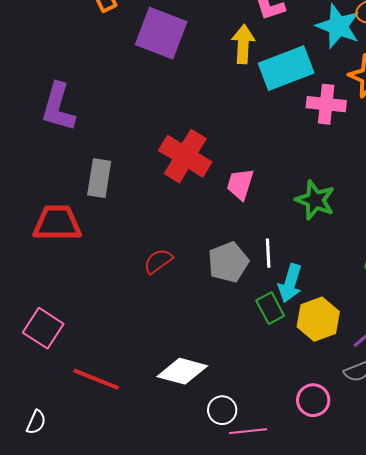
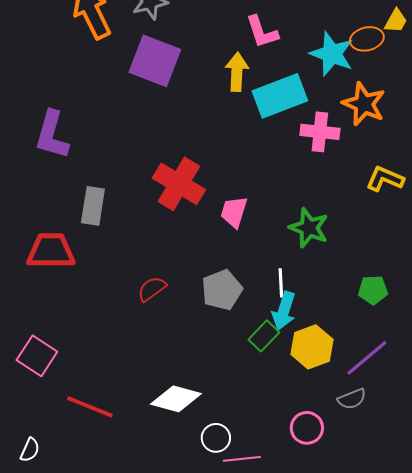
white line: (268, 253) -> (281, 283), moved
green rectangle: (270, 308) -> (264, 336), turned 72

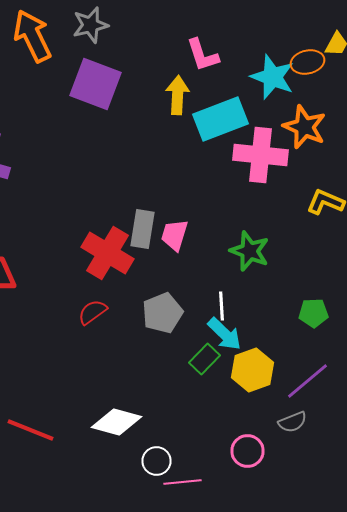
pink cross: (320, 132) -> (260, 155), size x1.4
red cross: (179, 184) -> (108, 253), moved
gray rectangle: (93, 206) -> (142, 229), moved
cyan arrow: (284, 311) -> (224, 334), turned -63

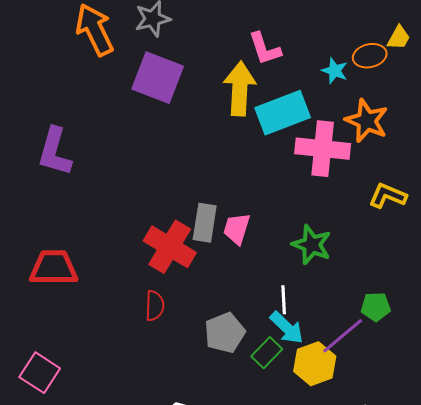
cyan star: (272, 77) -> (335, 71), size x0.6
yellow arrow: (178, 95) -> (240, 89), size x1.4
red semicircle: (92, 312) -> (155, 306), turned 128
gray pentagon: (162, 313) -> (225, 333), moved
purple line: (308, 381) -> (343, 336), moved

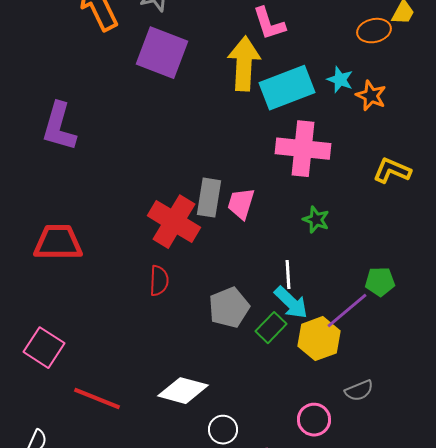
cyan star: (335, 71) -> (340, 80), moved
orange star: (367, 121) -> (371, 96), size x0.7
pink cross: (323, 149) -> (303, 149), moved
green star: (312, 245) -> (316, 220), size x0.7

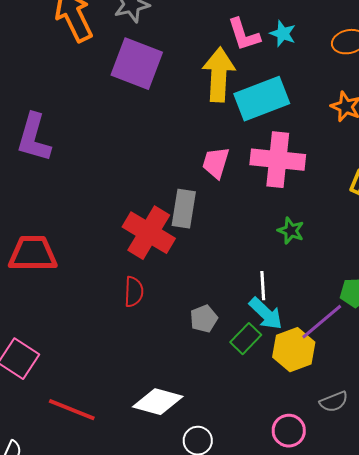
cyan star: (340, 80) -> (283, 34), moved
pink trapezoid: (241, 204) -> (216, 163), moved
gray pentagon: (229, 308) -> (204, 319), size x0.7

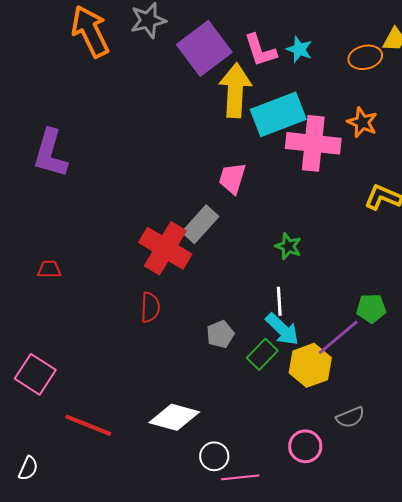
purple square: (137, 64) -> (204, 48), moved, turned 32
pink cross: (278, 160) -> (313, 143), moved
gray rectangle: (184, 209) -> (200, 224), turned 33
green star: (291, 231) -> (288, 246), moved
red trapezoid: (33, 254) -> (49, 269), size x0.5

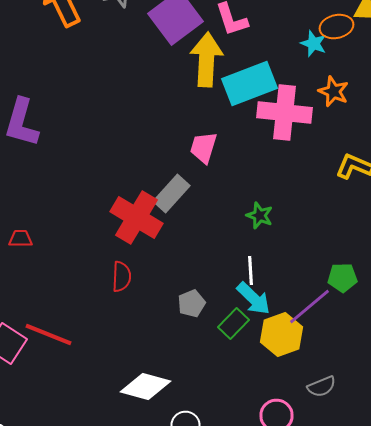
cyan star: (299, 49) -> (314, 44), moved
red line: (88, 425) -> (48, 335), moved

